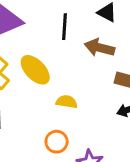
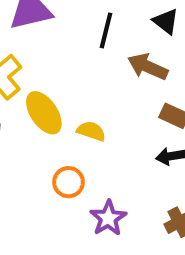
yellow ellipse: (35, 70) -> (44, 113), moved

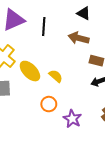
black line: (106, 30) -> (44, 27), moved
yellow semicircle: (91, 131) -> (56, 76), turned 32

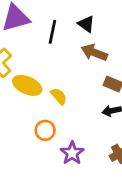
black triangle: (84, 13) -> (86, 24), moved
yellow ellipse: (30, 71) -> (27, 85), turned -30

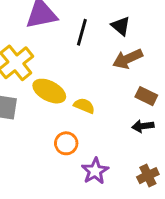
brown arrow: (94, 52) -> (128, 59), turned -50
yellow semicircle: (59, 96) -> (84, 106), turned -30

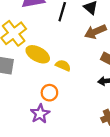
purple star: (95, 171) -> (40, 114), moved

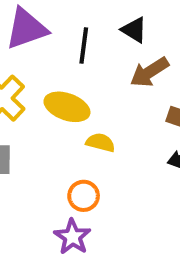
yellow ellipse: (38, 54) -> (67, 107), moved

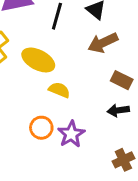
purple star: (72, 237) -> (71, 134), moved

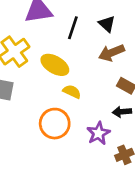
orange circle: (41, 128) -> (55, 124), size x1.5
purple star: (71, 134) -> (98, 133), moved

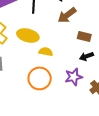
purple star: (98, 133) -> (74, 77), turned 30

